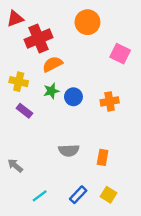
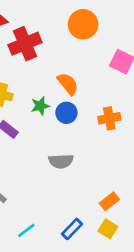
orange semicircle: (52, 64) -> (68, 84), moved, turned 78
gray semicircle: (69, 150) -> (61, 161), moved
orange rectangle: (103, 157) -> (109, 201), moved, turned 42

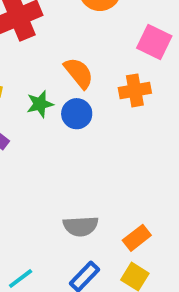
orange cross: (109, 118) -> (135, 90), moved
gray semicircle: (61, 161) -> (81, 226), moved

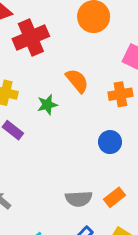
blue circle: (77, 114) -> (110, 142), moved
orange rectangle: (137, 238) -> (114, 197), moved

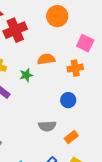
orange semicircle: (77, 81) -> (46, 59), turned -60
gray semicircle: (79, 199) -> (47, 126), moved

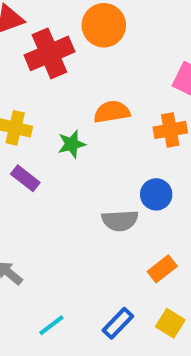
orange circle: (57, 16) -> (104, 25), moved
gray semicircle: (47, 126) -> (120, 221), moved

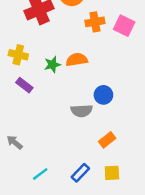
orange semicircle: (112, 112) -> (77, 60), moved
orange cross: (170, 130) -> (95, 22), moved
yellow square: (170, 323) -> (112, 173), turned -35

